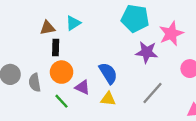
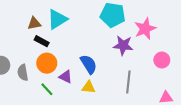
cyan triangle: (73, 23) -> (57, 19), size x1.5
black rectangle: (56, 48) -> (42, 41), turned -64
gray line: (152, 93) -> (128, 82), turned -35

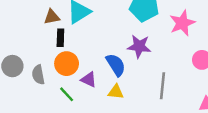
black rectangle: (42, 41) -> (60, 38), turned 64
purple star: (123, 45) -> (139, 46), moved

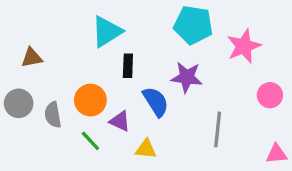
brown triangle: (52, 17) -> (32, 58), moved
black rectangle: (60, 38) -> (128, 66), moved
yellow triangle: (116, 92) -> (146, 149), moved

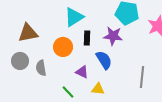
brown triangle: (32, 58) -> (28, 33), size x1.5
purple star: (187, 77) -> (113, 36), moved
orange circle: (90, 100) -> (63, 47), moved
green line: (90, 141) -> (68, 92), moved

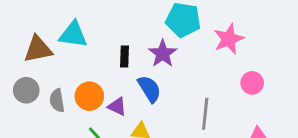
cyan triangle: (74, 17) -> (73, 35), moved, turned 40
purple star: (113, 36) -> (163, 54), turned 30
orange circle: (63, 47) -> (89, 96), moved

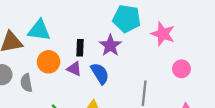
pink star: (229, 39) -> (163, 34), turned -30
orange circle: (89, 96) -> (49, 62), moved
purple triangle: (117, 106) -> (74, 69), moved

